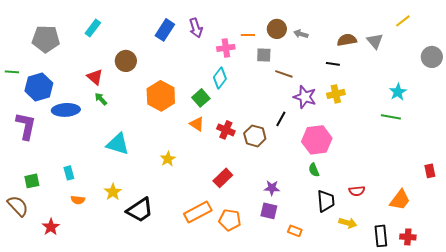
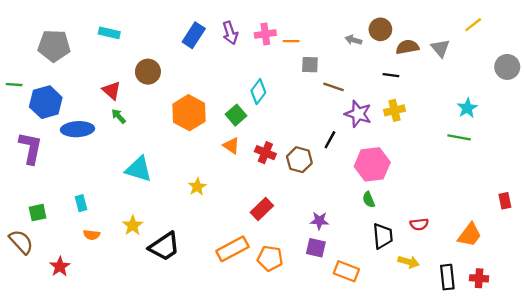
cyan rectangle: (93, 28) -> (109, 33), turned 66
brown circle: (277, 29) -> (380, 29), moved
pink cross: (226, 48) -> (265, 34), moved
orange rectangle: (295, 231) -> (346, 271), size x1.5

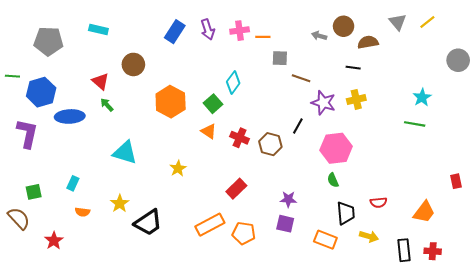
gray triangle: (440, 48) -> (398, 22), moved
cyan rectangle: (81, 203) -> (73, 183), turned 40
orange rectangle: (346, 271) -> (325, 240), moved

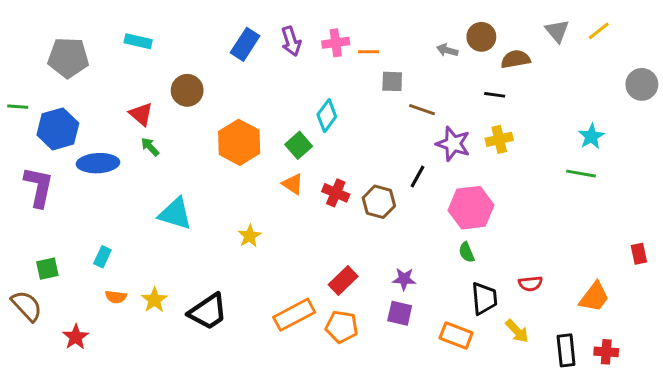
red rectangle: (236, 189) -> (343, 281), moved
yellow star: (120, 203) -> (154, 300), moved
yellow arrow: (369, 236) -> (517, 331), turned 30

